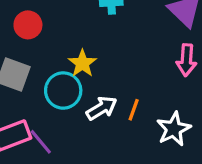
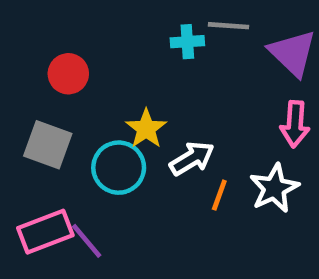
white arrow: (102, 108) -> (192, 158), moved
white star: (174, 129) -> (274, 188), moved

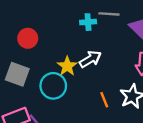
white arrow: (192, 158) -> (90, 59), moved
orange line: (219, 195) -> (104, 100), turned -42

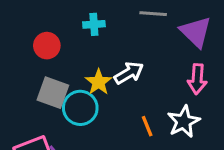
cyan cross: (88, 22) -> (94, 24), moved
gray square: (17, 74) -> (53, 93), moved

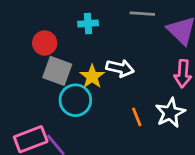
white arrow: (129, 73) -> (120, 68), turned 44
gray square: (53, 93) -> (57, 71), moved

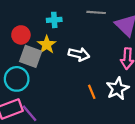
yellow star: (92, 76) -> (47, 45), moved
cyan circle: (75, 100) -> (17, 79), moved

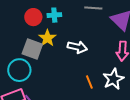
red circle: (21, 35) -> (33, 17), moved

